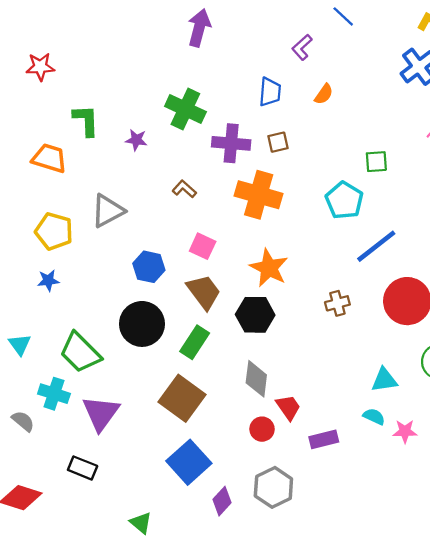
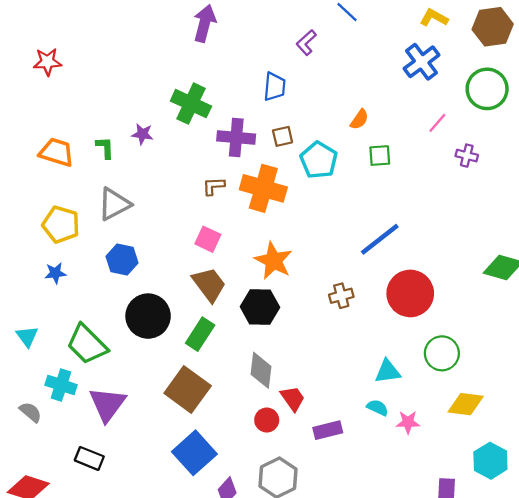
orange semicircle: (324, 94) -> (359, 119), moved
green L-shape: (86, 120) -> (105, 148), moved, size x0.7
brown L-shape: (184, 189) -> (214, 186), moved, turned -45
cyan pentagon: (344, 200) -> (319, 160), moved
blue hexagon: (149, 267) -> (122, 260), moved

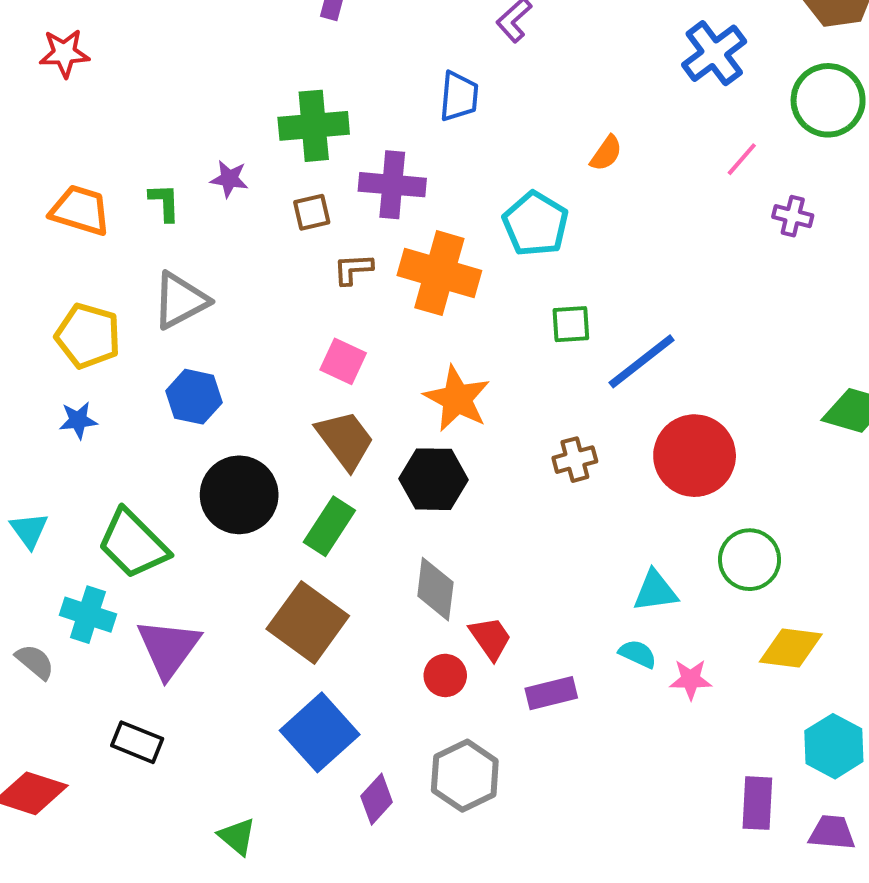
green cross: (191, 104) -> (314, 126), turned -30
brown square: (283, 136) -> (312, 212), moved
green square: (380, 156) -> (571, 324), moved

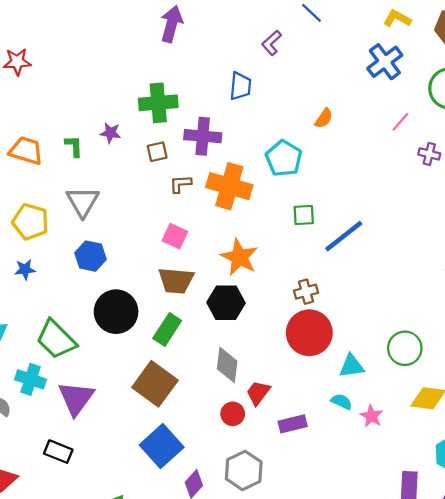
gray triangle: (180, 301) -> (83, 202), turned -32
brown trapezoid: (345, 440) -> (176, 281), turned 132
red circle: (695, 456) -> (309, 333), moved
red trapezoid: (490, 638) -> (258, 393), turned -108
pink star: (691, 679) -> (372, 416), turned 30

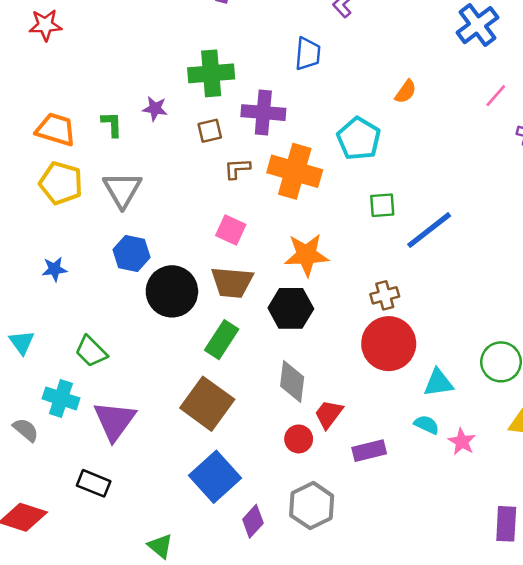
yellow pentagon: (31, 222) -> (61, 183), moved
orange star: (239, 257) -> (306, 255), turned -30
black circle: (116, 312) -> (172, 291), moved
green trapezoid: (56, 339) -> (91, 351), size x0.7

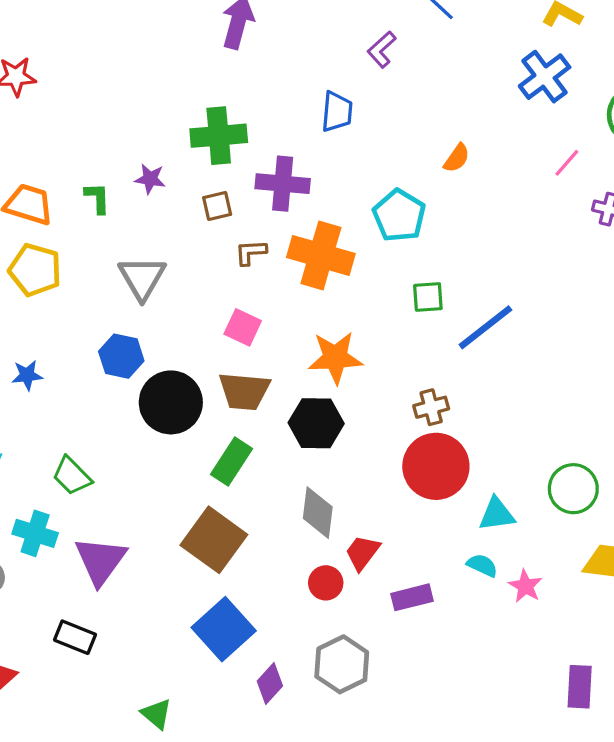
gray triangle: (122, 190) -> (142, 278), moved

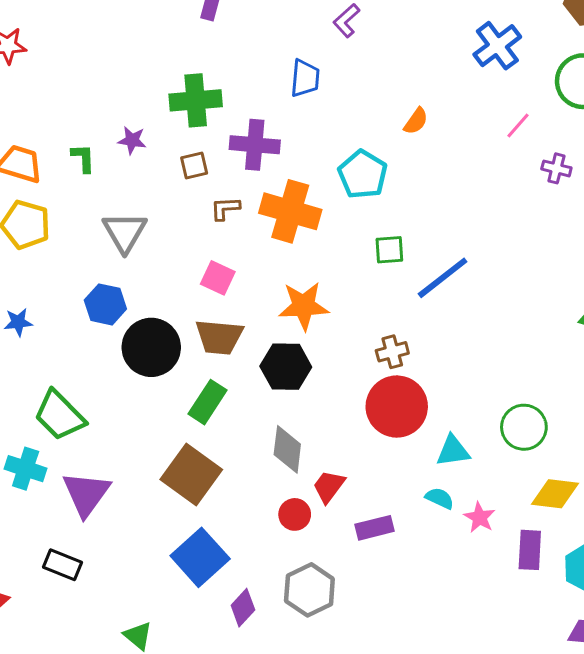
green trapezoid: (72, 476) -> (60, 415), size x1.4
purple rectangle: (580, 687) -> (530, 550), moved

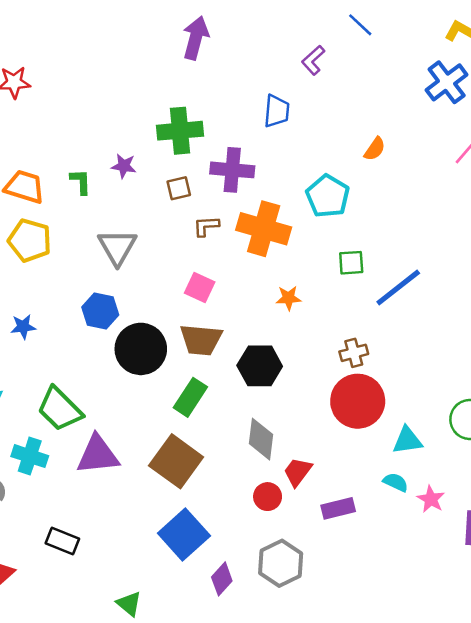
orange star: (304, 306) -> (288, 298), moved, size x0.6
purple triangle: (86, 494) -> (98, 455), moved, turned 48

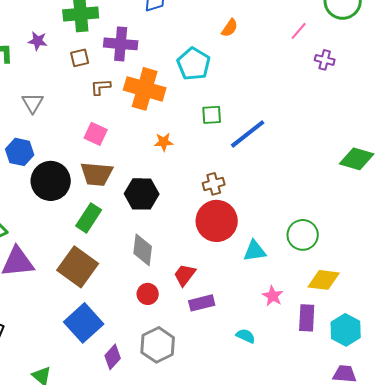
gray triangle: (117, 247) -> (33, 103), size x0.7
red trapezoid: (298, 472) -> (185, 275), moved
cyan semicircle: (396, 482) -> (246, 336), moved

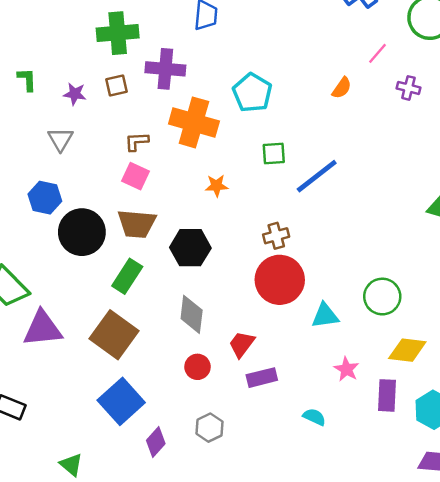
orange semicircle: (230, 28) -> (342, 88), moved
purple star: (38, 41) -> (75, 94), moved
brown L-shape: (101, 87) -> (137, 142), moved
gray hexagon: (158, 345) -> (209, 428), size x0.7

